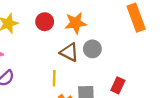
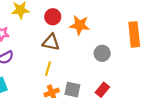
gray circle: (92, 49) -> (102, 53), moved
brown triangle: (69, 52) -> (51, 42), moved, turned -30

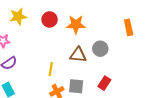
orange rectangle: (134, 34) -> (129, 27), size x0.7
brown triangle: (51, 42) -> (78, 55), moved

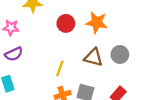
red circle: (50, 19) -> (66, 23), moved

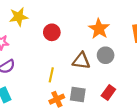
orange star: (97, 22) -> (99, 29), moved, turned 30

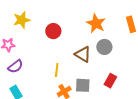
brown triangle: (81, 61) -> (83, 54), turned 30

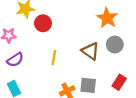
red circle: (53, 31) -> (43, 23), moved
yellow line: (57, 70) -> (54, 58), moved

